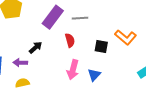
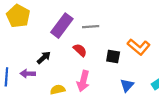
red semicircle: (70, 40) -> (80, 50), turned -32
blue triangle: (94, 75) -> (127, 85), moved
yellow semicircle: (22, 83) -> (58, 90), moved

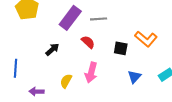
purple arrow: (28, 74) -> (37, 91), moved
yellow semicircle: (58, 90) -> (66, 81), turned -48

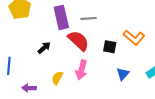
purple rectangle: (70, 18) -> (61, 17), turned -50
red semicircle: (88, 42) -> (78, 41), size x1.6

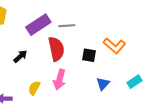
purple rectangle: (61, 17) -> (38, 25), turned 70
red semicircle: (78, 41) -> (56, 49), turned 35

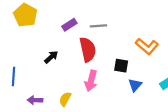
purple rectangle: (38, 25) -> (69, 25), size x0.6
black square: (89, 55) -> (121, 66), moved
yellow semicircle: (34, 88) -> (65, 99), moved

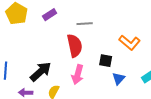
purple rectangle: (69, 25) -> (50, 15), moved
black arrow: (51, 57) -> (41, 72), moved, size x1.6

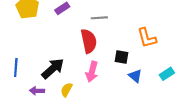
orange L-shape: (130, 43) -> (147, 38), turned 35
blue triangle: (119, 79) -> (135, 76), turned -32

